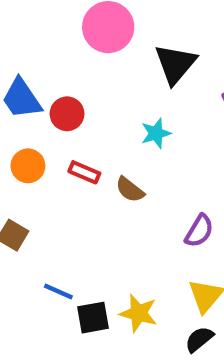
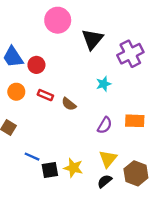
cyan star: (156, 133) -> (104, 84), moved

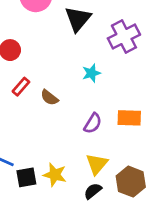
red rectangle: (45, 95) -> (21, 87), turned -72

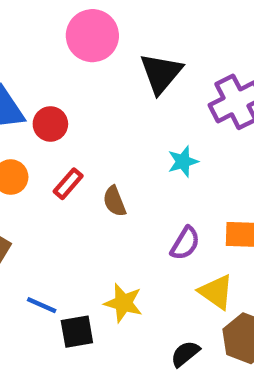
brown semicircle: (49, 97) -> (114, 201), turned 30
yellow triangle: (97, 164) -> (216, 292), moved, turned -35
yellow star: (55, 175) -> (123, 303), moved

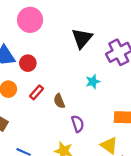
pink circle: (92, 36) -> (30, 20), moved
purple semicircle: (185, 243) -> (78, 124), moved, turned -49

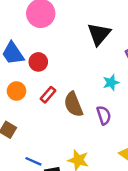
brown semicircle: (59, 101) -> (73, 104), size x1.5
purple semicircle: (78, 124) -> (104, 115), moved

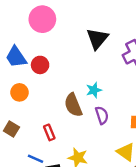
cyan star: (111, 83) -> (94, 90), moved
red rectangle: (48, 95) -> (49, 132), moved, turned -63

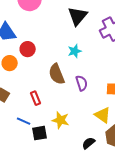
red circle: (40, 65) -> (28, 49), moved
cyan star: (94, 90) -> (75, 51), moved

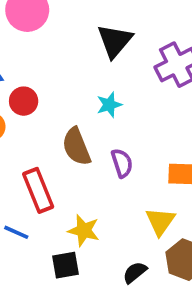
red rectangle: (36, 98) -> (38, 190), size x1.6
yellow triangle: (103, 115) -> (160, 221), turned 30
black square: (40, 133) -> (65, 265), moved

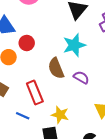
cyan star: (109, 105) -> (74, 45), size x1.6
purple semicircle: (122, 163) -> (81, 77), turned -42

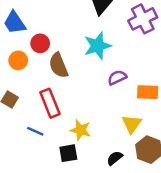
brown semicircle: (56, 68) -> (58, 65), moved
purple semicircle: (81, 77) -> (117, 78), moved, turned -56

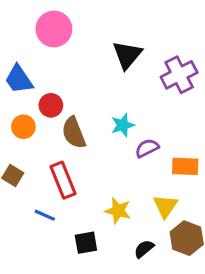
cyan star: (98, 46) -> (123, 125), moved, size x0.7
yellow star: (80, 130) -> (118, 211), moved

